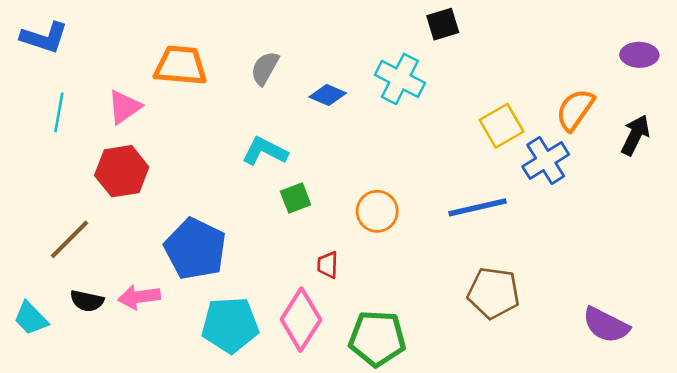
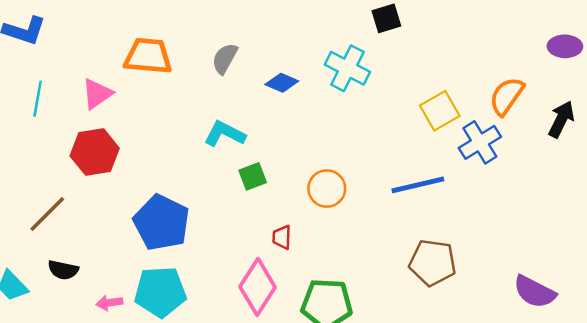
pink arrow: (139, 297) -> (109, 303), moved, size x0.7
cyan pentagon: (230, 325) -> (160, 292), moved

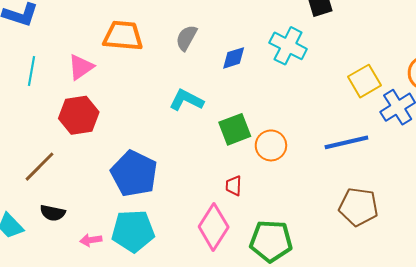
blue diamond: (282, 83) -> (234, 58), turned -40
green square: (253, 176) -> (235, 129), moved, size x1.4

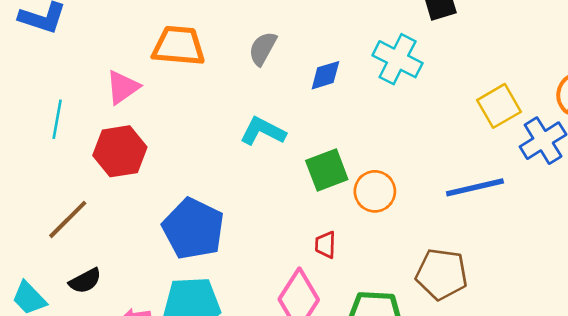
cyan line: (31, 71) -> (57, 119), moved
brown pentagon: (358, 207) -> (442, 274), moved
black semicircle: (53, 213) -> (85, 281), turned -40

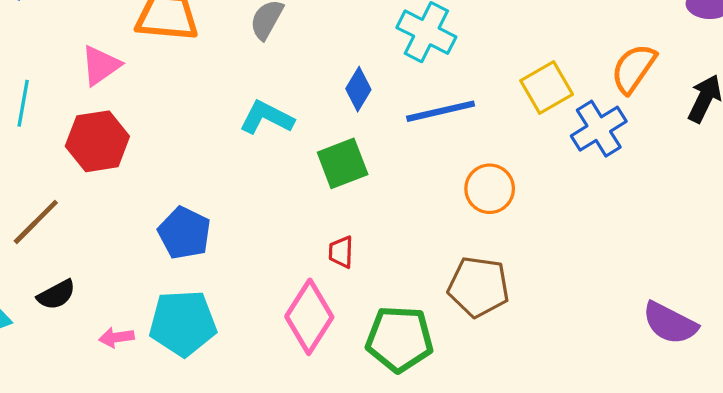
blue diamond: (325, 75) -> (358, 89), moved, turned -42
blue line: (475, 187) -> (441, 111), moved
orange circle: (375, 191) -> (490, 189), moved
blue pentagon: (193, 229) -> (184, 233), size x0.7

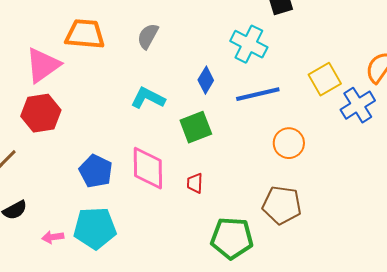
pink triangle: (101, 65) -> (43, 65), size x1.4
pink diamond: (309, 317) -> (148, 168), moved, turned -33

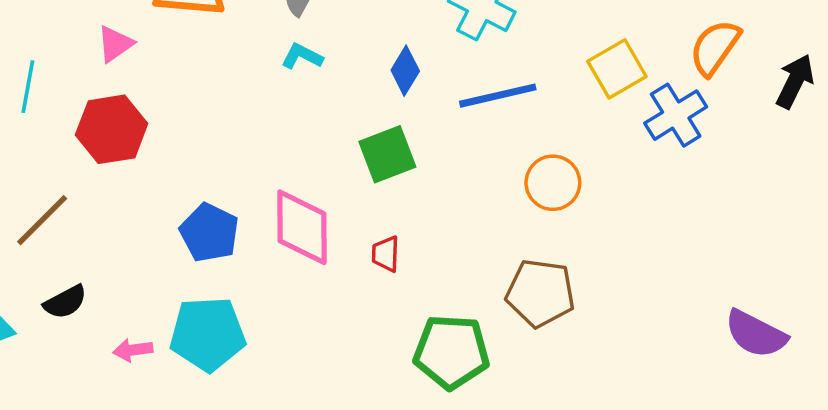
pink triangle: (43, 65) -> (115, 44), size x0.6
cyan L-shape: (148, 98) -> (302, 56), moved, size x0.7

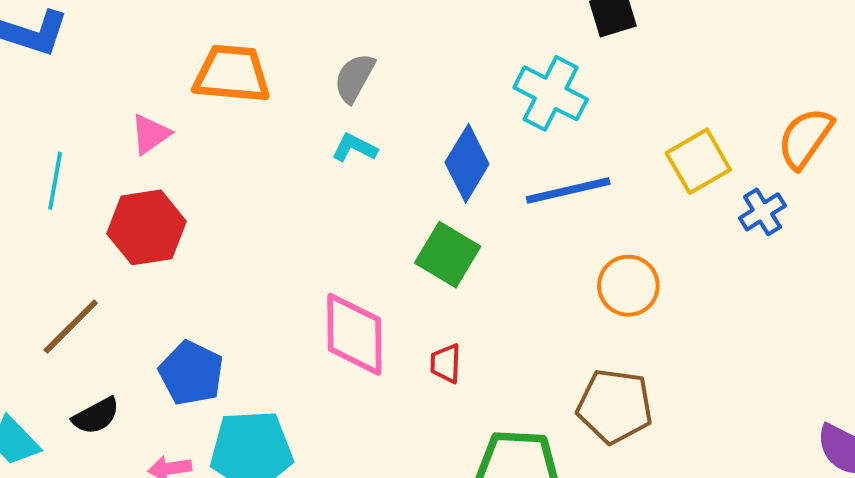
blue diamond: (405, 71) -> (467, 163), size x1.4
blue cross: (676, 115) -> (762, 212), size x0.7
green square: (387, 154) -> (448, 255), turned -38
blue pentagon: (209, 233) -> (191, 373), moved

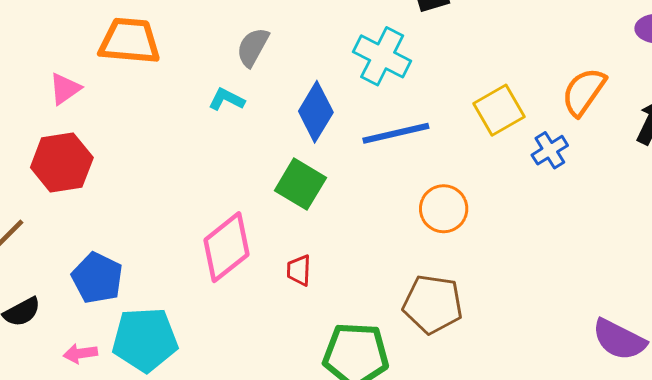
gray semicircle: (354, 78) -> (253, 47), moved
pink diamond: (354, 334) -> (227, 247), turned 52

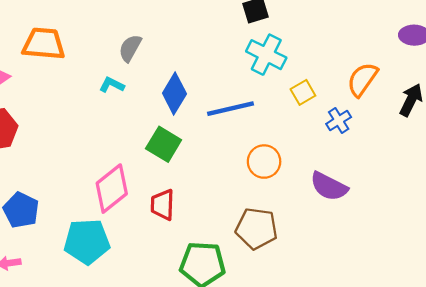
cyan cross: (382, 56) -> (266, 55), moved
yellow square: (499, 110) -> (303, 92), size x0.7
red trapezoid: (299, 270) -> (163, 205), size x1.4
cyan pentagon: (145, 340) -> (87, 241), moved
purple semicircle: (619, 340) -> (329, 186), moved

